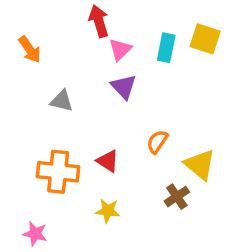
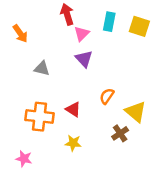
cyan rectangle: (166, 48) -> (109, 22), moved

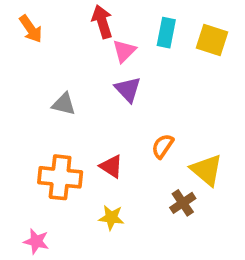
orange arrow: (20, 34) -> (31, 29), moved

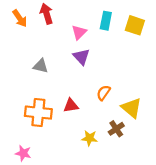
red arrow: (102, 22) -> (47, 14), moved
red triangle: (111, 166) -> (71, 106), turned -42
yellow star: (111, 218) -> (90, 138), moved

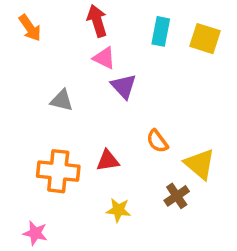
red arrow: (47, 14) -> (97, 21), moved
pink triangle: (79, 32) -> (104, 58), moved, turned -49
orange semicircle: (103, 93) -> (157, 141), turned -70
yellow star: (90, 138) -> (118, 210), moved

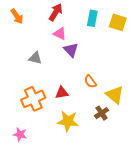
red arrow: (97, 21) -> (56, 12), turned 48
orange cross: (58, 171) -> (33, 99), turned -30
yellow star: (118, 210) -> (68, 121), size x1.5

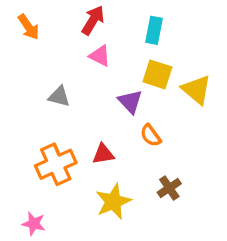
yellow square: (118, 22) -> (157, 74), moved
purple triangle: (71, 50) -> (130, 102), moved
yellow triangle: (115, 95) -> (196, 90), moved
yellow star: (68, 121) -> (113, 202), turned -30

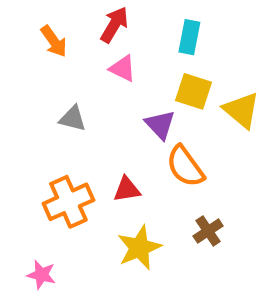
orange arrow: (29, 27) -> (54, 41), moved
orange semicircle: (151, 135) -> (185, 166), size x1.5

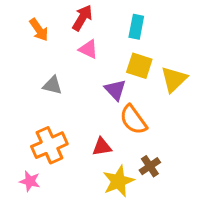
yellow triangle: (241, 110) -> (174, 79), turned 36
red triangle: (127, 189) -> (102, 147), moved
yellow star: (139, 248) -> (118, 181), moved
pink star: (41, 275) -> (30, 181), moved

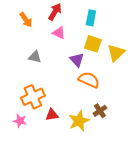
orange semicircle: (133, 120) -> (89, 80), turned 150
red triangle: (102, 147) -> (52, 115), moved

